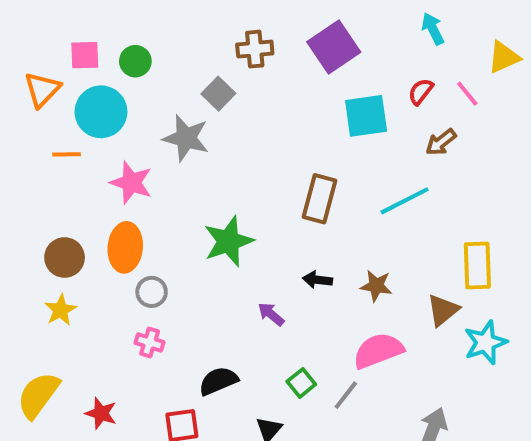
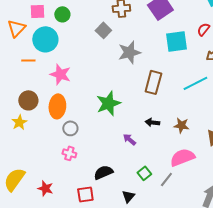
gray star: (186, 138) -> (129, 52), moved, turned -30
brown circle: (65, 257) -> (28, 100), moved
yellow star: (60, 310) -> (19, 122), moved

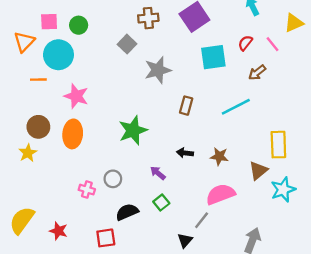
brown rectangle: (153, 82) -> (186, 106), size x0.7
gray circle: (70, 128) -> (113, 179), moved
green square: (144, 173) -> (161, 203), moved
black triangle: (128, 196) -> (185, 240), moved

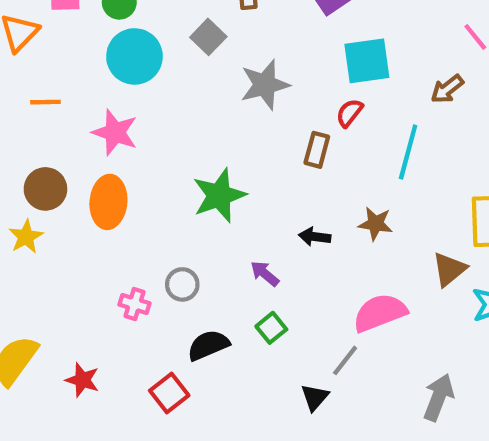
red semicircle: (245, 43) -> (349, 113), moved
cyan circle: (58, 55) -> (134, 56), moved
cyan line: (236, 107) -> (408, 152), turned -48
brown star: (219, 156) -> (375, 224), moved
red square: (106, 238) -> (169, 393), turned -30

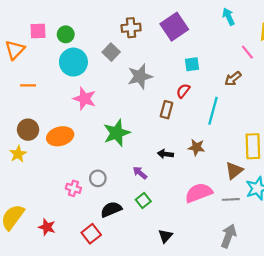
cyan square: (367, 61) -> (192, 64), size x0.6
pink star: (115, 132) -> (85, 99), moved
orange ellipse: (108, 202) -> (60, 136), turned 70
gray line: (345, 360) -> (231, 199), moved, turned 49

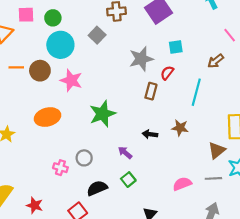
gray star: (140, 76) -> (141, 59), moved
brown circle: (28, 130) -> (40, 71), moved
pink semicircle: (199, 193) -> (182, 184), moved, size x0.7

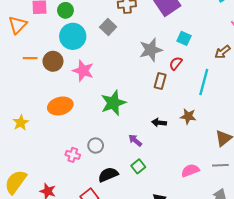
cyan square: (176, 47) -> (184, 38), turned 32

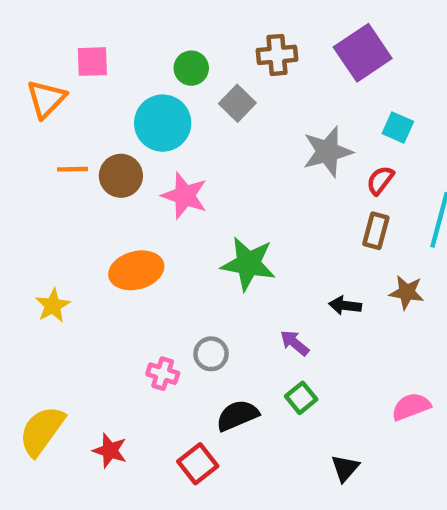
green circle: (65, 10) -> (191, 68), moved
brown rectangle: (160, 81) -> (376, 231), moved
green star: (113, 103) -> (248, 264), turned 30

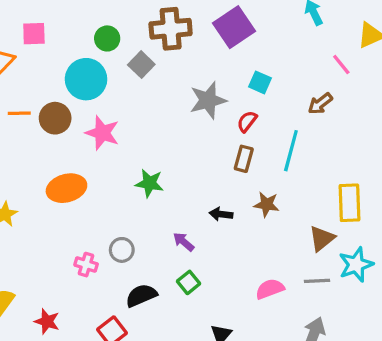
brown cross: (277, 55) -> (171, 29), size x1.4
green star: (248, 264) -> (149, 183), size x0.7

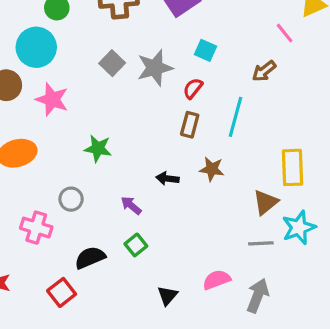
gray square: (141, 65) -> (112, 63), moved
gray circle: (122, 250) -> (71, 199), moved
pink cross: (86, 265) -> (36, 228), size x1.4
pink semicircle: (270, 289) -> (217, 280), moved

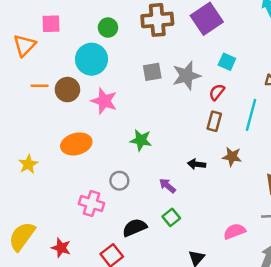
gray square: (112, 63) -> (152, 72), turned 36
pink semicircle: (217, 280) -> (235, 231), moved

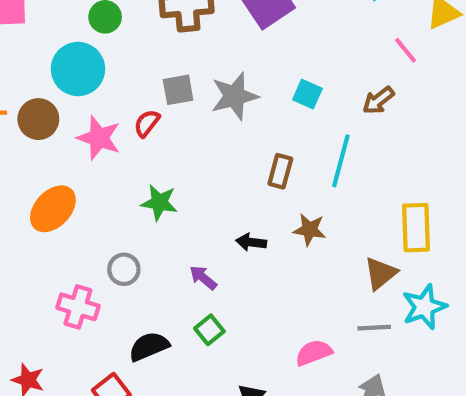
cyan square: (227, 62) -> (307, 94), moved
red semicircle: (217, 92) -> (147, 123), moved
orange ellipse: (76, 144) -> (53, 209), turned -32

